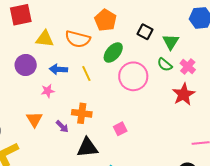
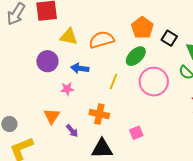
orange pentagon: (105, 20) -> (142, 28), moved
orange semicircle: (78, 39) -> (102, 40), turned 145
yellow line: (86, 73) -> (113, 82), moved, turned 42
purple arrow: (62, 127) -> (72, 131), moved

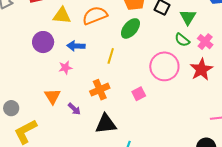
pink circle: (154, 82) -> (164, 66), moved
orange cross: (99, 114) -> (100, 90), turned -30
pink square: (136, 133) -> (139, 94), moved

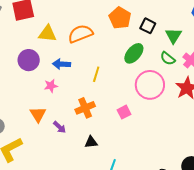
green ellipse: (130, 28) -> (134, 53), moved
black triangle: (106, 124) -> (91, 142), size x0.6

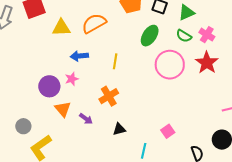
green triangle: (173, 36) -> (186, 13), turned 42
purple circle: (29, 60) -> (49, 86), moved
pink square: (124, 112) -> (168, 131), moved

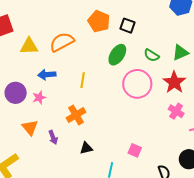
green triangle: (186, 13) -> (180, 53), moved
pink cross: (207, 35) -> (176, 111), moved
purple circle: (49, 86) -> (16, 93), moved
purple arrow: (86, 119) -> (53, 137), turned 32
pink square: (168, 131) -> (135, 150), turned -32

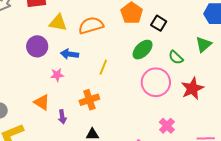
green triangle: (180, 53) -> (204, 44), moved, turned -30
purple circle: (16, 93) -> (37, 46), moved
pink cross: (176, 111) -> (167, 126), moved
orange triangle: (30, 128) -> (42, 102), turned -30

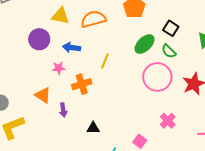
black square: (159, 23) -> (171, 28), moved
green semicircle: (176, 57) -> (169, 51), moved
orange cross: (89, 100) -> (82, 84), moved

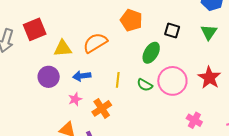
green semicircle: (169, 51) -> (145, 85), moved

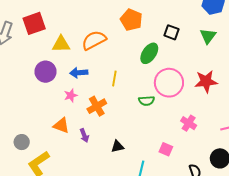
red star: (209, 78) -> (206, 81), turned 30
green semicircle: (145, 85) -> (146, 101), moved, turned -35

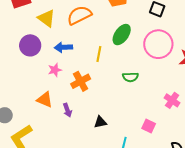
yellow triangle: (61, 44) -> (46, 18), turned 36
green ellipse: (149, 53) -> (122, 35), moved
pink circle: (169, 83) -> (158, 44), moved

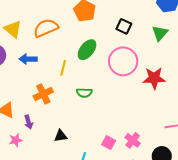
pink star: (55, 70) -> (16, 140), moved
green semicircle: (130, 77) -> (84, 93), moved
pink cross: (172, 100) -> (133, 140), moved

